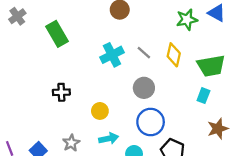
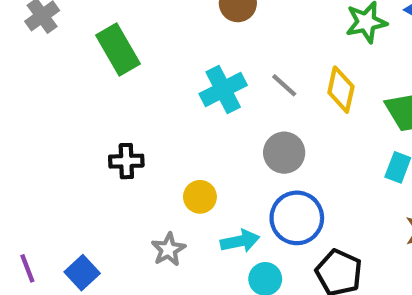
cyan arrow: (109, 139) -> (240, 241), moved
gray star: (71, 143) -> (168, 249), moved

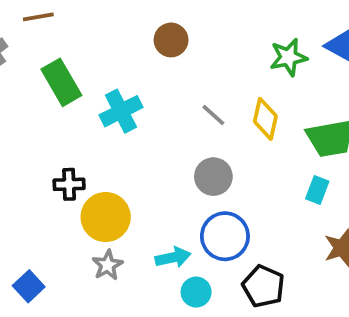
cyan cross: (223, 90) -> (121, 111), moved
yellow circle: (200, 197) -> (106, 217), moved, size x1.6

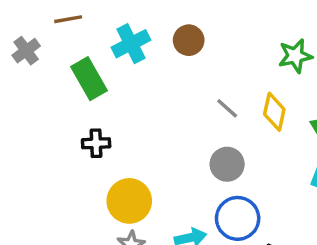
cyan cross: (121, 111) -> (131, 44), moved
black cross: (69, 184) -> (96, 143), moved

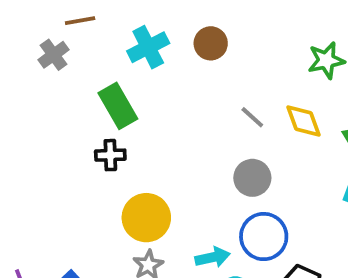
gray cross: (26, 51) -> (54, 55), moved
green rectangle: (89, 79) -> (118, 106), moved
yellow diamond: (274, 112) -> (303, 121), turned -33

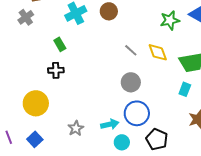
green rectangle: (118, 106) -> (60, 44), size x0.6
yellow circle: (146, 218) -> (36, 103), moved

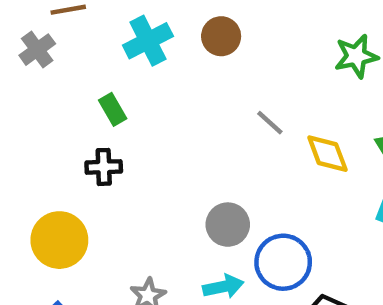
yellow diamond: (158, 52) -> (327, 154), moved
gray circle: (131, 82) -> (228, 225), moved

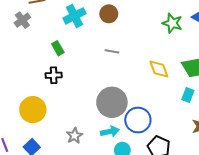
green star: (356, 56) -> (172, 23), turned 30
gray line: (270, 123) -> (112, 51), moved, turned -32
gray circle: (228, 225) -> (112, 102), size x1.5

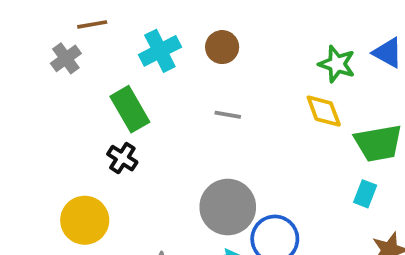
green rectangle: (58, 48) -> (130, 109), size x1.6
yellow diamond: (159, 69) -> (324, 111), moved
black cross: (54, 75) -> (122, 158), turned 35

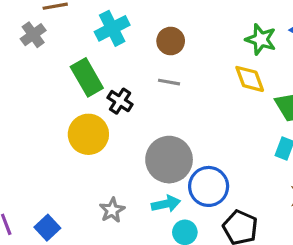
brown circle: (222, 47) -> (171, 41), moved
black cross: (122, 158) -> (120, 101), moved
yellow circle: (85, 220) -> (88, 134), moved

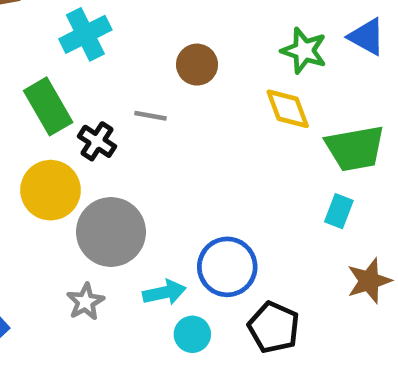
brown circle: (171, 41) -> (197, 65), moved
gray line: (169, 82) -> (150, 116), moved
gray circle: (169, 160) -> (111, 232), moved

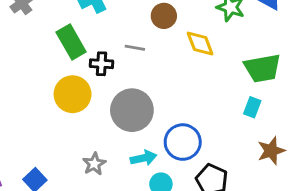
yellow diamond: (288, 109) -> (200, 43), moved
black cross: (97, 141) -> (102, 64), turned -30
gray circle: (111, 232) -> (132, 110), moved

